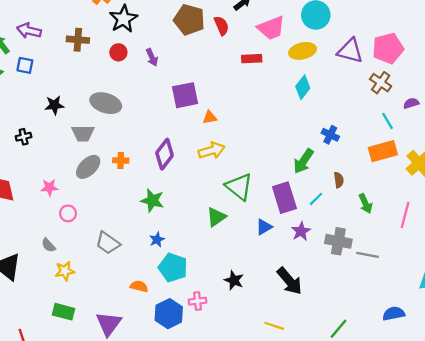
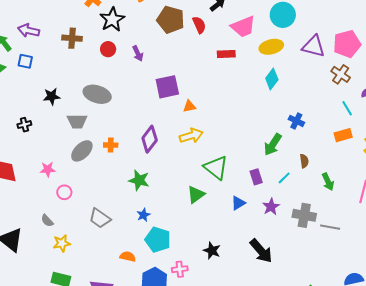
orange rectangle: (383, 151) -> (343, 135), size x0.7
purple rectangle: (284, 198) -> (256, 177), size x0.6

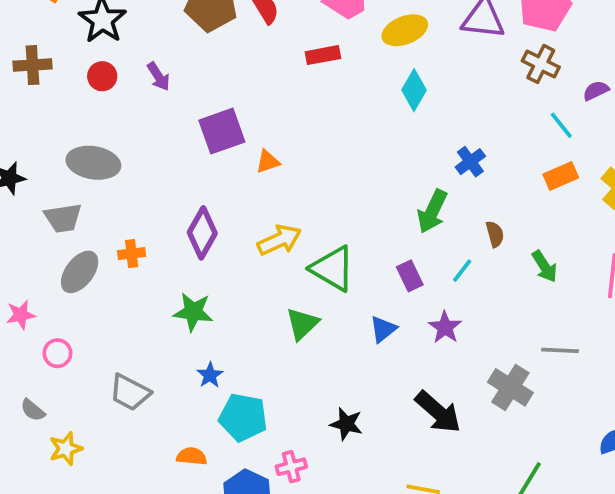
blue cross: (296, 121) -> (470, 162), turned 35
yellow arrow: (191, 136) -> (279, 240), moved
gray cross: (304, 215) -> (510, 387), moved, turned 30

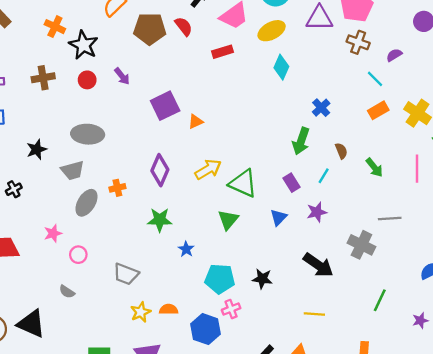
purple star: (445, 327) -> (317, 212), turned 30
blue star: (210, 375) -> (186, 249), moved
cyan pentagon: (243, 417) -> (220, 279), moved
yellow star: (66, 449) -> (141, 312), moved

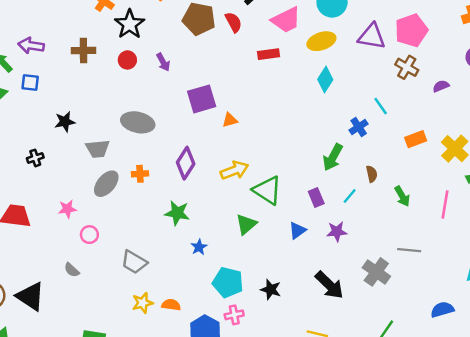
cyan line: (375, 79) -> (381, 106), moved
gray ellipse: (88, 134) -> (138, 122), moved

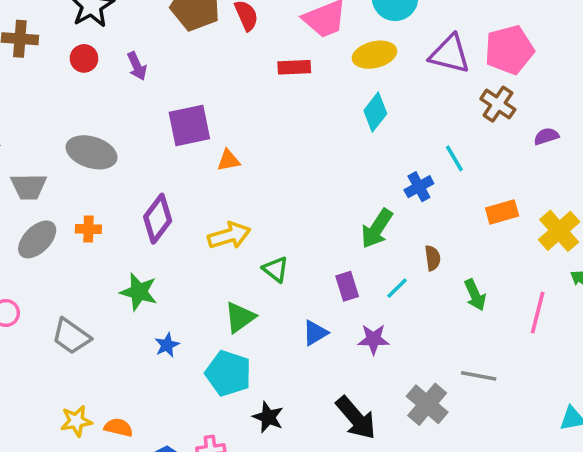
green triangle: (267, 190) -> (276, 269), size x0.6
gray trapezoid: (134, 262) -> (71, 336), moved
cyan pentagon: (228, 282) -> (228, 373), moved

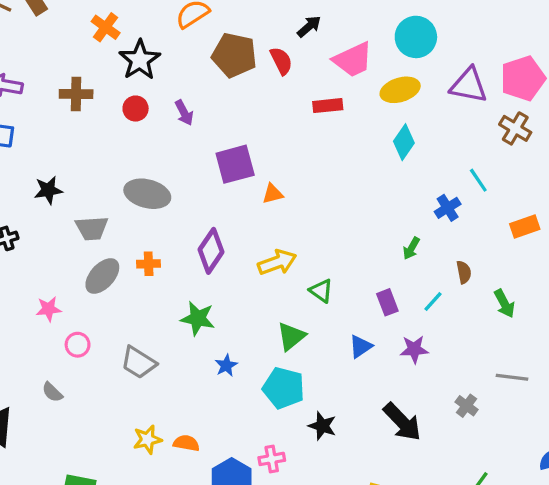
green arrow: (377, 229) -> (411, 248), size x0.6
gray cross: (427, 404) -> (467, 406), size x0.6

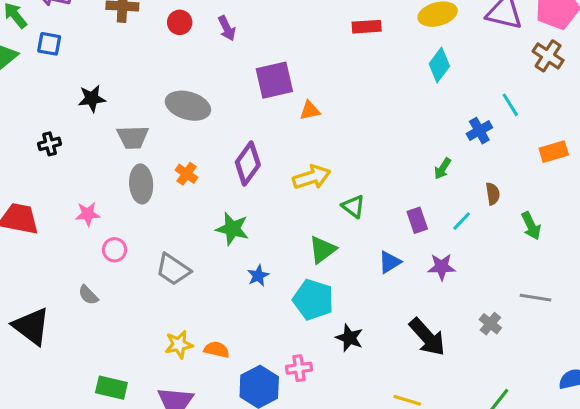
orange cross: (149, 264) -> (187, 174), turned 35
gray ellipse: (102, 276) -> (141, 184), turned -48

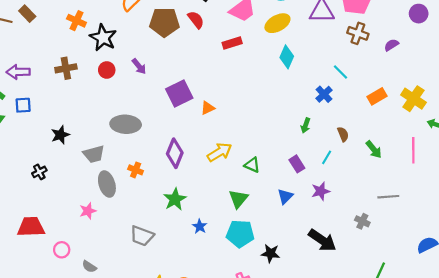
pink star: (88, 214) -> (88, 211), moved
green star: (232, 229) -> (175, 199), turned -30
pink circle: (115, 250) -> (62, 250), moved

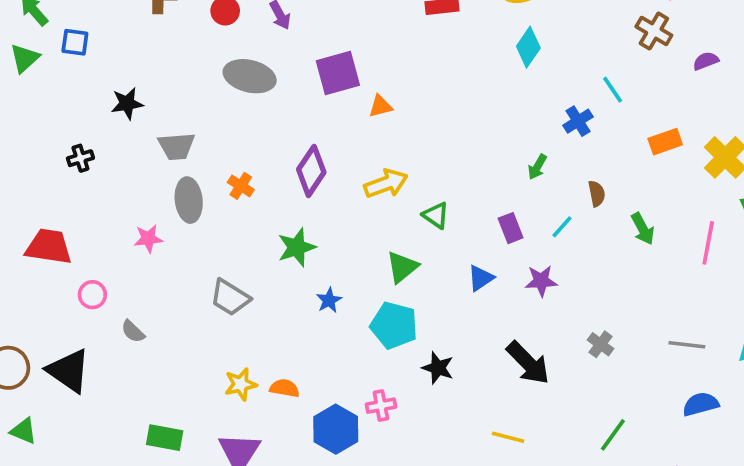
gray ellipse: (126, 124) -> (250, 76), moved
gray line: (388, 197) -> (687, 345), moved

